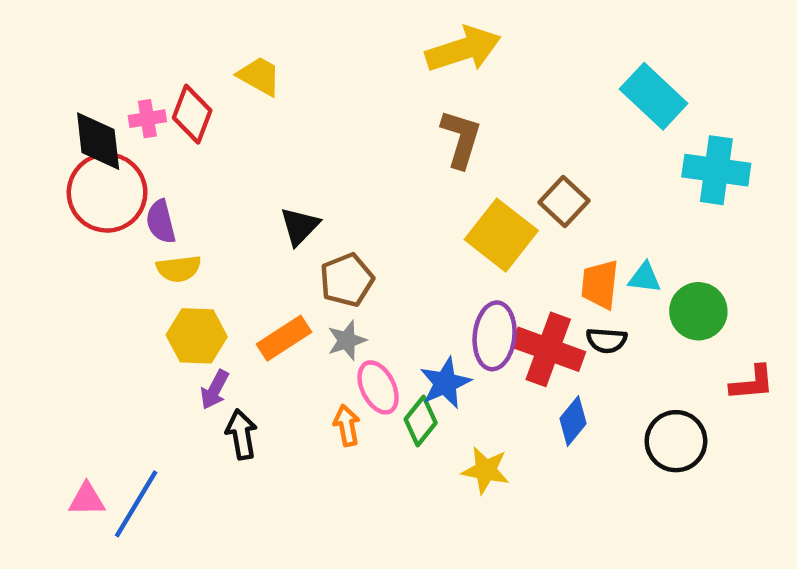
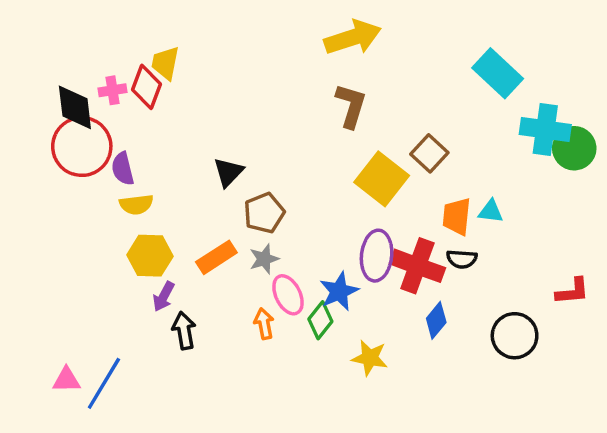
yellow trapezoid: (259, 76) -> (165, 63), moved, turned -108
green circle: (698, 311) -> (574, 148), moved

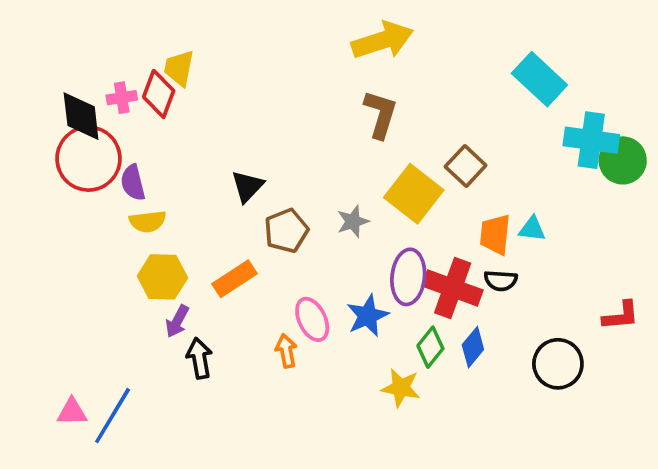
gray star: (264, 259) -> (353, 221), moved
green diamond: (320, 320) -> (430, 347), moved

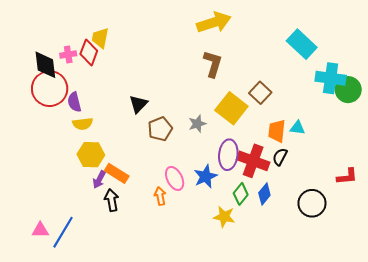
orange rectangle: (235, 279) -> (117, 173), moved, turned 65
black semicircle: (501, 281) -> (280, 157), turned 114

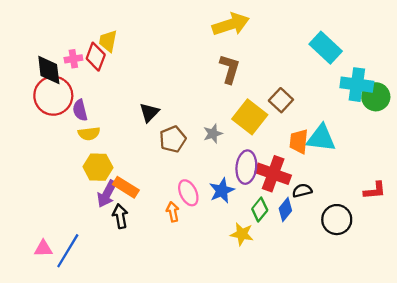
cyan triangle: (298, 128) -> (321, 138), size x1.8
black semicircle: (280, 157) -> (302, 191), moved, turned 48
purple arrow: (99, 179) -> (107, 194), size x1.4

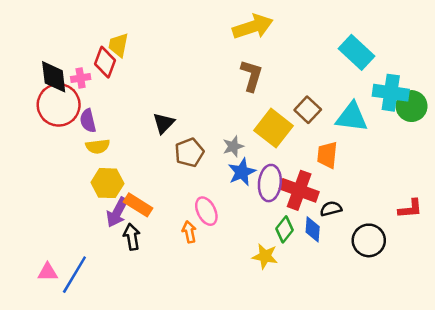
pink cross: (73, 59) -> (81, 78), moved
cyan triangle: (321, 138) -> (352, 117), moved
blue star: (222, 191) -> (242, 172), moved
blue diamond: (285, 210) -> (313, 229), turned -35

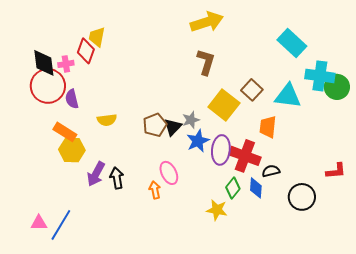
black triangle: (164, 123) -> (173, 127), moved
yellow semicircle: (98, 146) -> (107, 120), moved
yellow hexagon: (107, 183) -> (72, 150), moved
orange rectangle: (138, 205) -> (65, 132), moved
black arrow: (132, 237) -> (117, 178), moved

